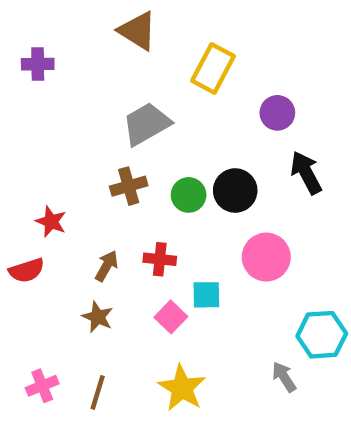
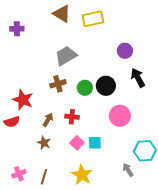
yellow rectangle: (213, 68) -> (93, 19), moved, turned 50
red star: (51, 222) -> (23, 100), size x1.5
cyan square: (206, 295) -> (95, 143), moved

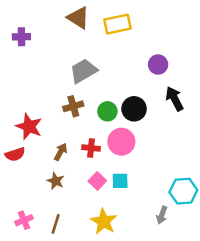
pink circle: (120, 116) -> (121, 142), moved
gray arrow: (128, 170) -> (162, 215), turned -128

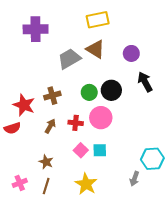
brown triangle: (78, 18) -> (96, 49), moved
purple cross: (21, 37) -> (36, 29), moved, size x1.6
brown cross: (73, 106) -> (52, 96), moved
brown star: (56, 181) -> (46, 162), moved

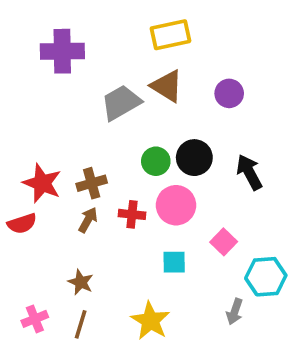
black arrow: (145, 82) -> (249, 172), moved
brown cross: (52, 96) -> (92, 183), moved
pink square: (81, 150) -> (224, 242), moved

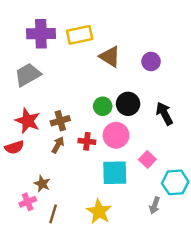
yellow rectangle: (170, 35) -> (80, 35), moved
gray trapezoid: (121, 103) -> (28, 75), moved
cyan square: (174, 262) -> (115, 173), size x1.6
brown star: (81, 282) -> (42, 184), moved
pink cross: (35, 319) -> (28, 202), moved

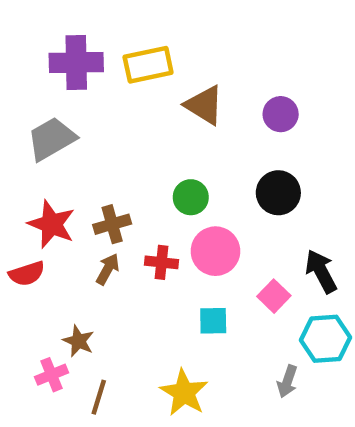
black circle: (128, 104) -> (278, 193), moved
black arrow: (164, 114) -> (321, 271), moved
cyan square: (115, 173) -> (213, 321), size x0.6

